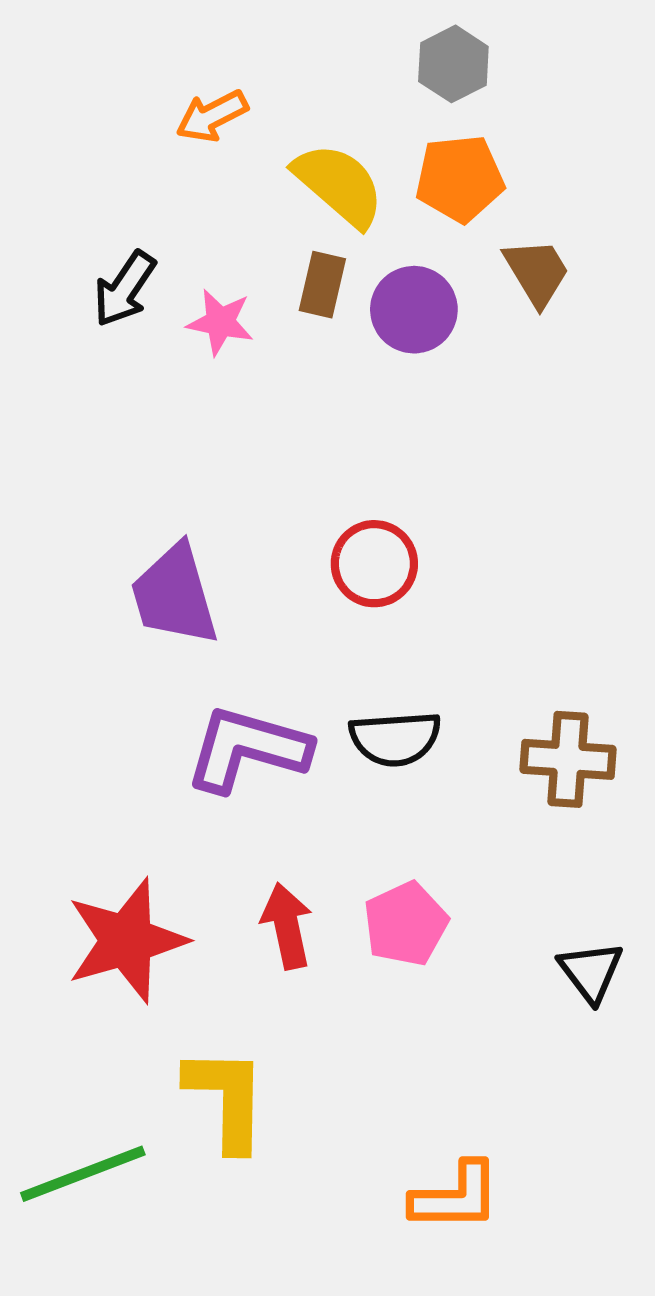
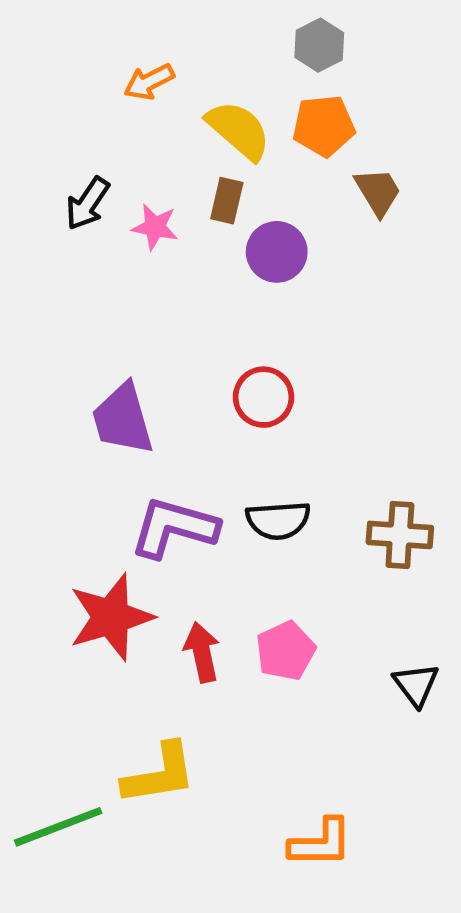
purple circle: (414, 310) -> (277, 252), moved
red star: (127, 941) -> (111, 617), moved
yellow L-shape: (227, 1099) -> (159, 774), turned 80

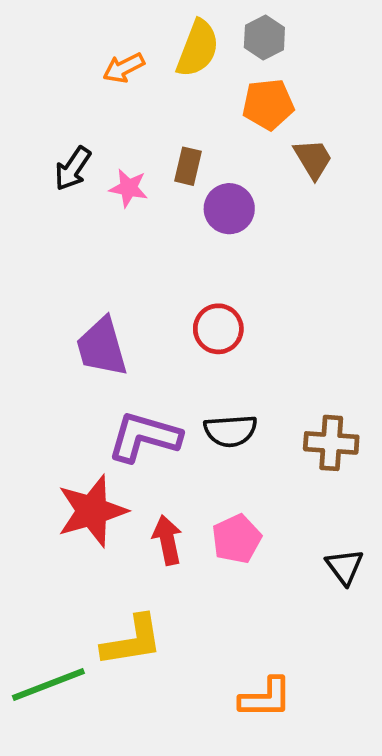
yellow semicircle: (239, 130) -> (198, 48), moved, turned 70

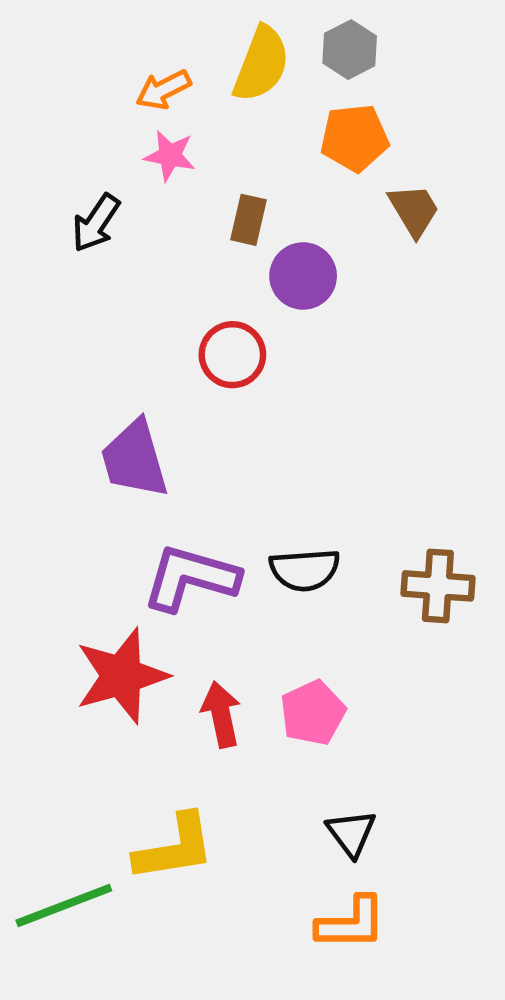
pink star: (128, 188) -> (170, 156), moved
red circle: (218, 329) -> (232, 355), moved
black triangle: (345, 567) -> (351, 833), moved

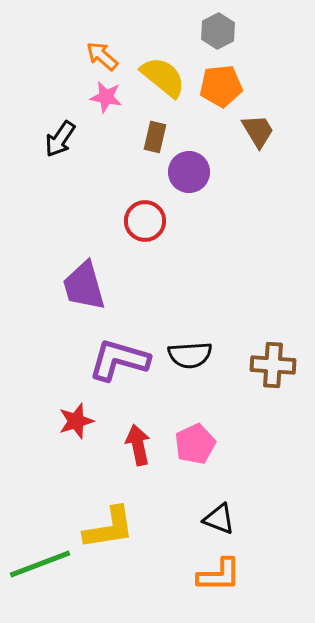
yellow semicircle: (261, 64) -> (163, 77), moved, turned -72
orange arrow: (163, 90) -> (102, 56), turned 68
red star: (122, 676) -> (76, 421), size x0.6
black triangle: (351, 833) -> (219, 519), turned -32

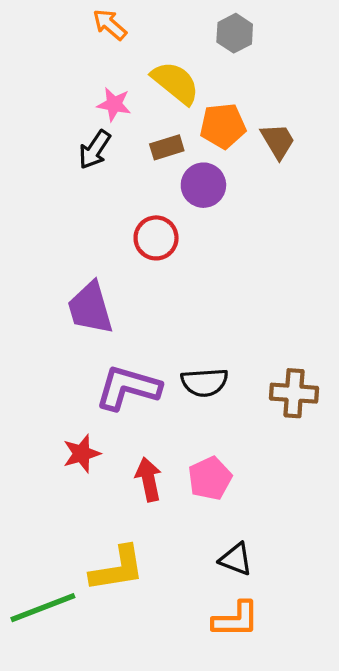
orange arrow: (102, 56) -> (110, 25), moved
orange pentagon: (221, 86) -> (223, 126), moved
brown rectangle: (155, 137) -> (167, 147), turned 60
black arrow: (60, 139) -> (95, 150), moved

